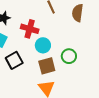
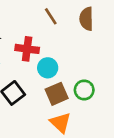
green circle: (69, 56) -> (84, 90), moved

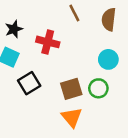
cyan circle: (48, 68) -> (108, 59), moved

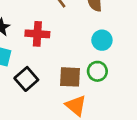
brown square: (71, 89) -> (70, 77), turned 30

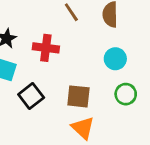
green circle: (97, 71) -> (126, 94), moved

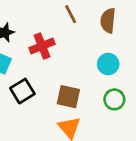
red cross: (46, 48) -> (42, 46), turned -35

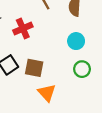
brown square: (68, 97) -> (34, 68), moved

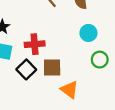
red cross: (23, 29) -> (35, 44), moved, turned 30

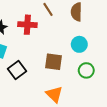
red cross: (35, 44) -> (27, 25), moved
brown square: (52, 67) -> (53, 62), moved

